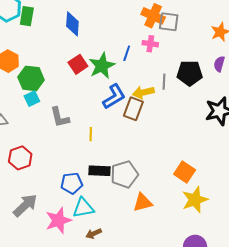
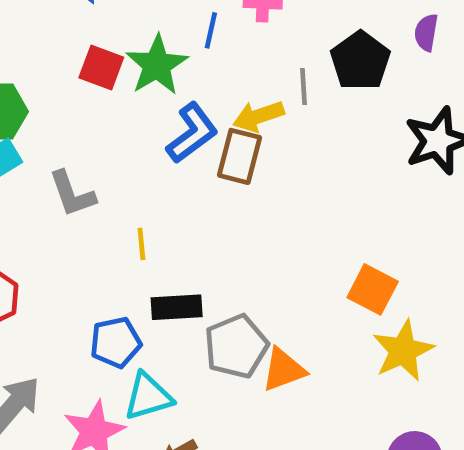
red square: (78, 64) -> (101, 68), turned -30
black pentagon: (190, 73) -> (360, 61), turned -30
yellow line: (91, 134) -> (141, 244), moved
gray pentagon: (124, 174) -> (236, 346), moved

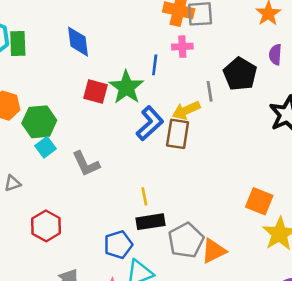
yellow line: (141, 244) -> (144, 196), moved

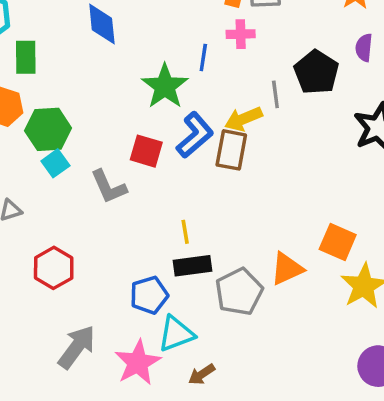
green rectangle: (18, 43) -> (26, 57), moved
red square: (95, 92) -> (146, 151), moved
orange triangle: (214, 251) -> (287, 269), moved

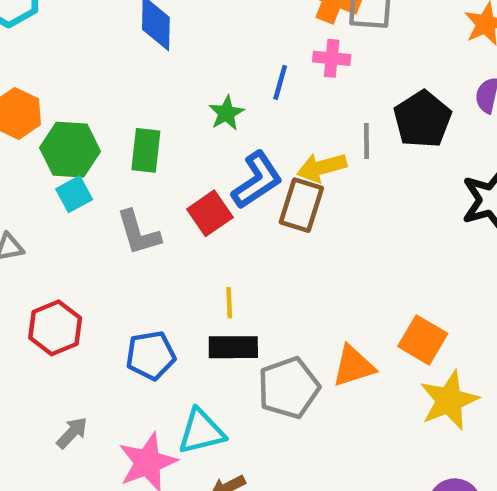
green rectangle: (26, 57) -> (146, 150), moved
green star: (165, 86) -> (226, 113), size x0.6
red square: (146, 151) -> (210, 213), moved, turned 32
blue pentagon: (149, 295) -> (151, 355), moved
gray arrow: (77, 347) -> (72, 433), size x0.6

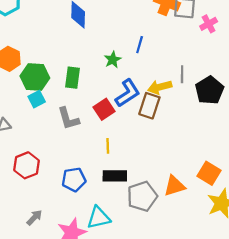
pink cross: (332, 58) -> (209, 24), moved, turned -35
black pentagon: (422, 119) -> (209, 90), moved
yellow line: (229, 303) -> (108, 146), moved

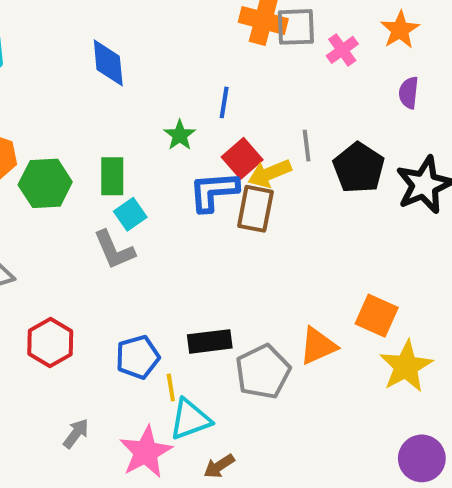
blue L-shape: (128, 93) -> (214, 191), turned -144
cyan square: (37, 99) -> (130, 214), moved
red square: (104, 109) -> (242, 158), moved
yellow line: (108, 146) -> (171, 387), moved

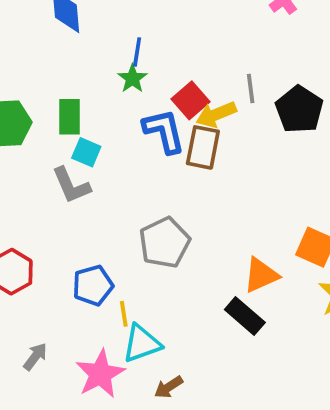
blue line: (224, 102) -> (137, 52), moved
blue L-shape: (214, 191) -> (164, 131), turned 81
cyan square: (130, 214) -> (86, 152), turned -32
black rectangle: (210, 341) -> (245, 316), moved, turned 48
gray pentagon: (263, 372) -> (165, 243), moved

